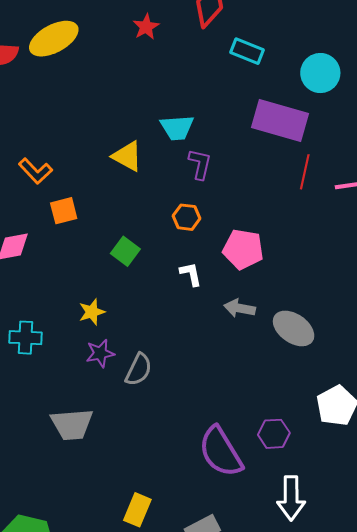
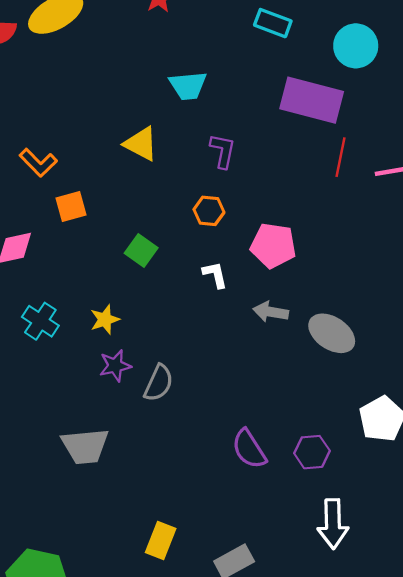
cyan trapezoid: (177, 128) -> (188, 86), moved
cyan cross: (26, 338) -> (40, 321), moved, turned 32
purple semicircle: (221, 452) -> (249, 449), moved, size x0.7

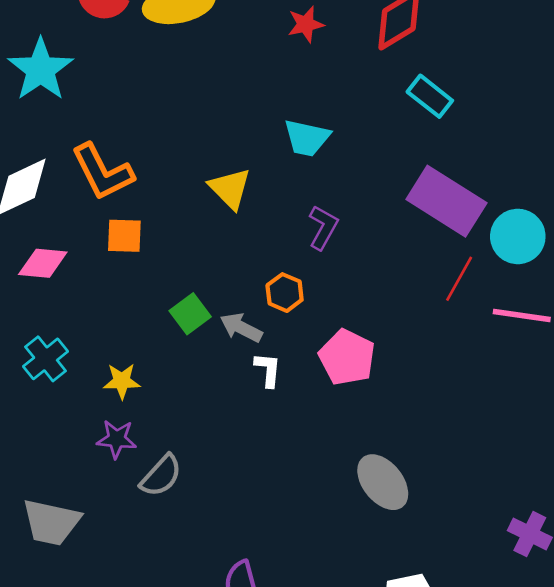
cyan circle: (356, 46) -> (518, 236), moved
orange L-shape: (38, 163) -> (102, 172), size x1.4
gray arrow: (271, 312) -> (241, 328), moved

